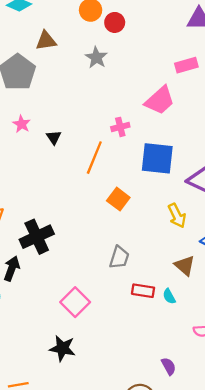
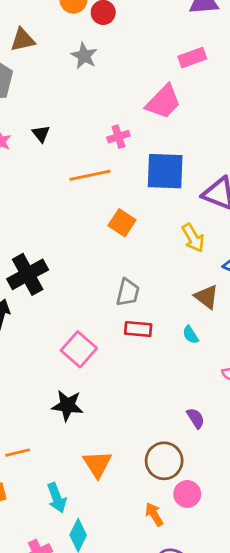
black triangle: (54, 137) -> (41, 134), moved
orange line: (94, 158) -> (90, 175), turned 60
red rectangle: (143, 291) -> (138, 329), moved

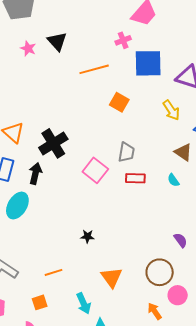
black triangle: (41, 134) -> (57, 41), size x1.5
pink cross: (118, 137) -> (123, 40), moved
pink square: (79, 349) -> (95, 170), moved
black star: (67, 405) -> (87, 236), size x0.6

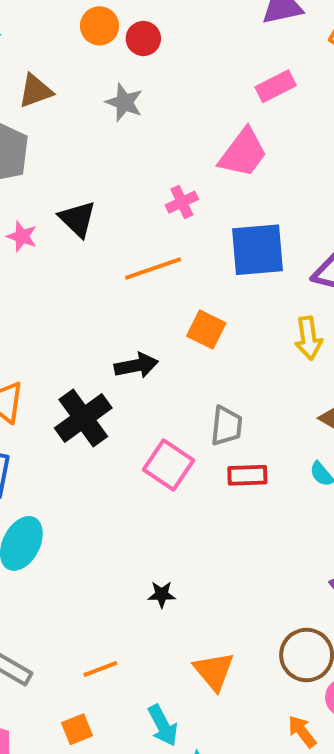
pink cross: (123, 40) -> (182, 202), moved
yellow arrow: (171, 110) -> (308, 338), turned 30
black arrow: (35, 173) -> (136, 366), moved, turned 70

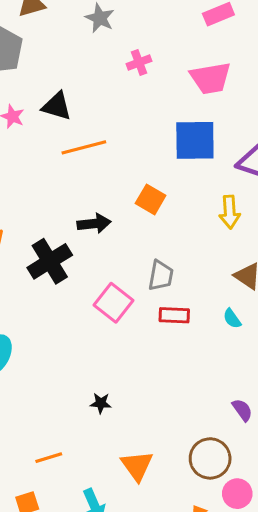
pink trapezoid: (243, 153) -> (211, 78), moved, turned 39
pink cross: (182, 202) -> (139, 62), moved
black triangle: (77, 219) -> (57, 106), turned -32
orange line: (153, 269) -> (84, 147), moved

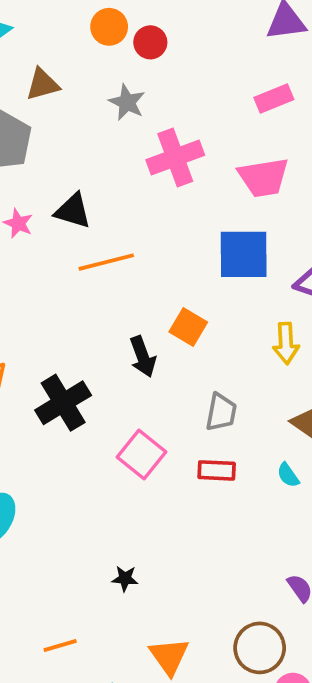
pink cross: (139, 62) -> (175, 157), size x1.8
black arrow: (94, 224) -> (143, 357), moved, turned 76
gray trapezoid: (161, 276) -> (221, 412), moved

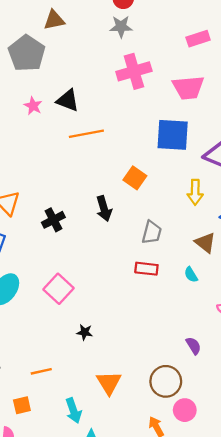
gray star: (127, 102) -> (121, 27), moved, turned -30
black arrow: (143, 357) -> (104, 208), moved
black cross: (63, 403) -> (53, 220), size x0.7
pink square: (142, 454) -> (59, 289), moved

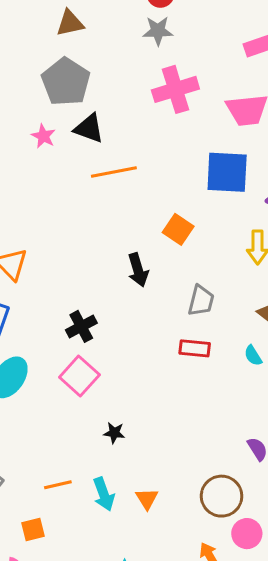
gray pentagon: (27, 53) -> (66, 82), moved
black cross: (53, 220) -> (81, 326), moved
orange triangle: (109, 383) -> (147, 499), size x0.7
cyan arrow: (74, 411) -> (104, 494), moved

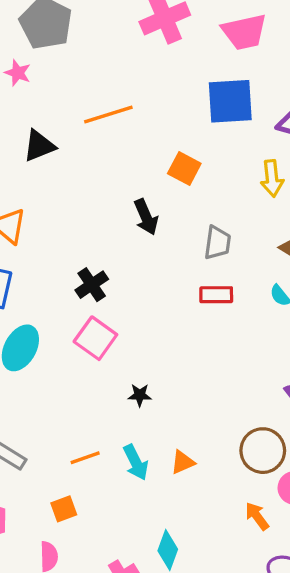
black triangle: (89, 128) -> (39, 146), moved, turned -36
pink star: (43, 136) -> (18, 73), moved
orange triangle: (147, 499) -> (183, 462), turned 45

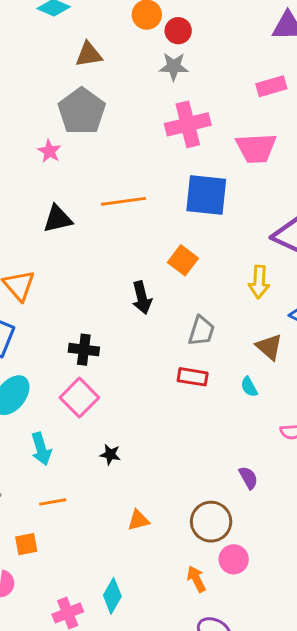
blue square: (230, 101) -> (206, 195), moved
black cross: (92, 285) -> (84, 350), turned 32
cyan arrow: (136, 462) -> (41, 449), moved

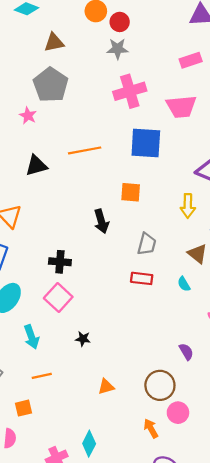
orange square: (183, 260) -> (131, 192), turned -30

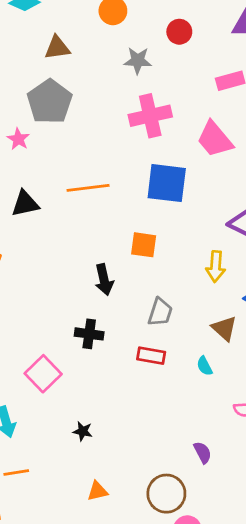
red circle: (120, 22) -> (179, 32), moved
pink trapezoid: (181, 107) -> (215, 139), turned 52
black cross: (60, 262) -> (89, 334), moved
black star: (83, 339) -> (83, 431), moved

